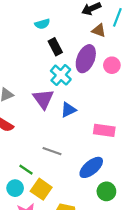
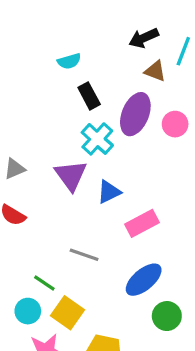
pink rectangle: (104, 130) -> (142, 223), moved, turned -36

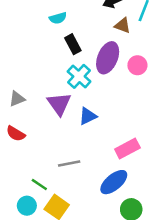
pink rectangle: (142, 223) -> (127, 149), moved
gray line: (84, 255) -> (69, 163), turned -30

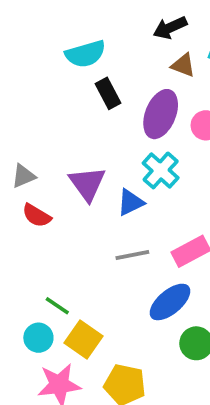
cyan semicircle: (58, 18) -> (85, 54), size x1.5
cyan cross: (79, 76) -> (161, 170), moved
red semicircle: (16, 134) -> (37, 216), moved
gray line: (69, 163) -> (132, 255), moved

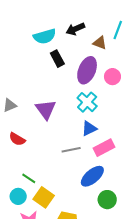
black arrow: (170, 28) -> (75, 29), moved
blue triangle: (131, 202) -> (89, 129), moved
red semicircle: (37, 216) -> (17, 139), moved

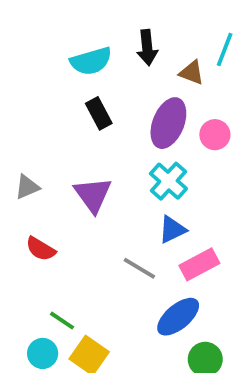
black arrow: (75, 29) -> (147, 48), turned -72
black rectangle: (57, 59) -> (99, 113), moved
gray line: (71, 150) -> (139, 268), turned 42

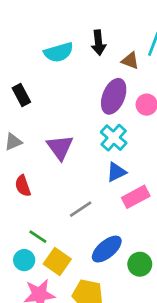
black rectangle: (99, 113) -> (21, 95), moved
red semicircle: (41, 249) -> (23, 186), turned 40
gray line: (139, 268) -> (81, 209), moved, turned -65
blue ellipse: (178, 317) -> (107, 249), moved

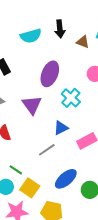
purple ellipse: (114, 96) -> (50, 74), moved
blue triangle: (116, 172) -> (61, 128), moved

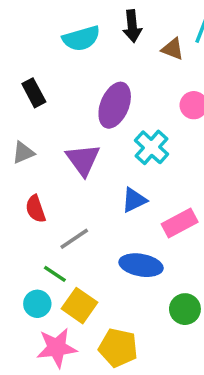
gray line: (47, 150) -> (74, 239), moved
blue ellipse: (66, 179) -> (141, 265), moved, turned 50

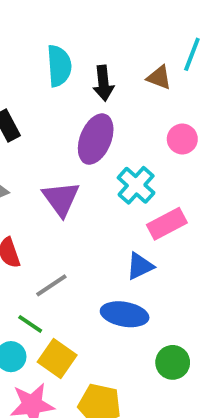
black arrow: (132, 26) -> (103, 83), moved
cyan semicircle: (81, 38) -> (59, 66), turned -78
blue triangle: (134, 200) -> (140, 266), moved
pink rectangle: (180, 223) -> (167, 224), moved

